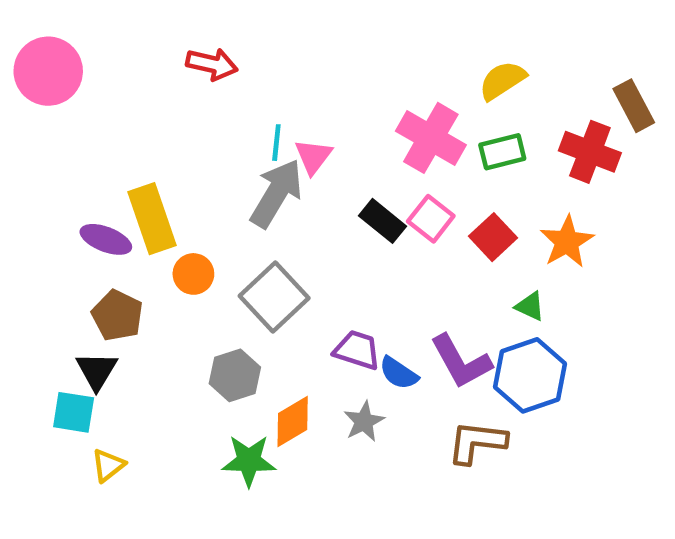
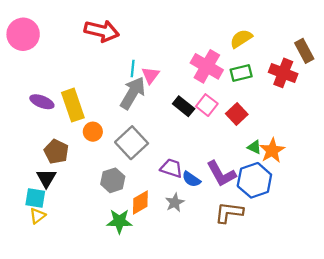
red arrow: (212, 64) -> (102, 31), size x1.4
purple ellipse: (106, 239) -> (42, 102), moved
orange star: (567, 242) -> (272, 150), moved
yellow triangle: (108, 465) -> (37, 216), moved

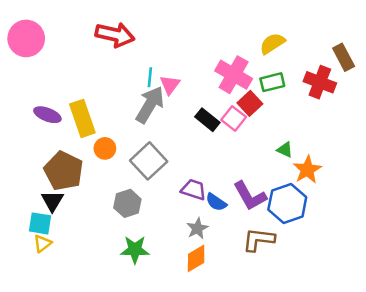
red square: (237, 114) -> (250, 103), moved
green triangle: (254, 147) -> (285, 150), moved
brown pentagon: (56, 152) -> (64, 171), size x1.4
orange diamond: (140, 202) -> (196, 258), moved

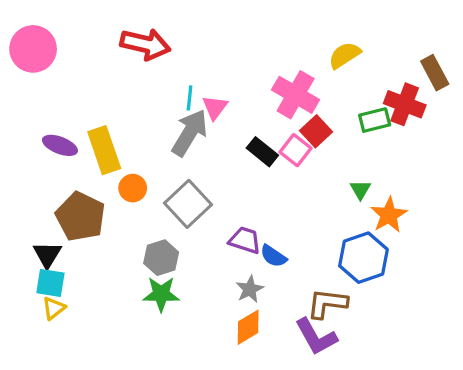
green rectangle: (272, 82) -> (375, 120), moved
green triangle: (285, 150) -> (360, 190), turned 35
purple L-shape: (250, 196) -> (316, 337), moved
black triangle: (52, 201) -> (47, 254), moved
green star: (135, 250) -> (161, 294), moved

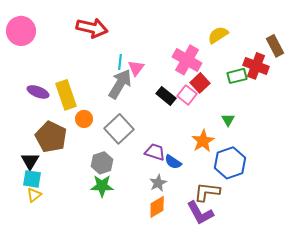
orange star: (389, 215) -> (203, 141), moved

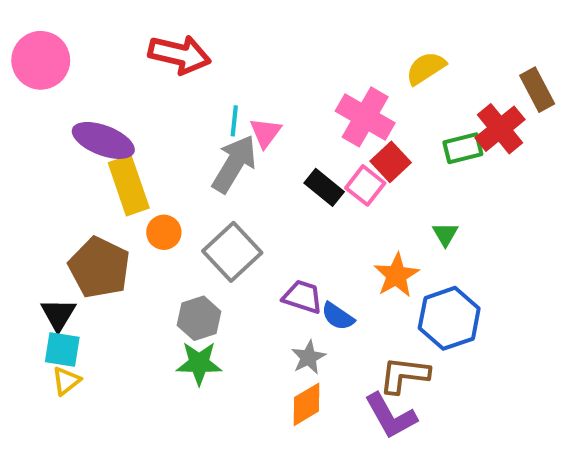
red cross: (256, 66) -> (500, 129), turned 30
purple ellipse: (38, 92) -> (103, 140), moved, size x1.4

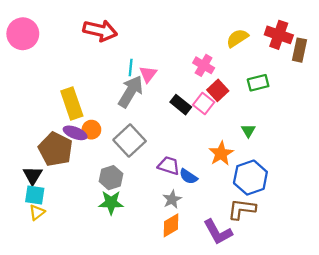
brown rectangle: (537, 90) -> (299, 50), turned 40
pink cross: (365, 117) -> (204, 65), size x0.7
red cross: (500, 129) -> (279, 35), moved, turned -32
purple ellipse: (103, 140) -> (75, 133), moved, size x0.7
brown L-shape: (404, 375) -> (242, 209), moved

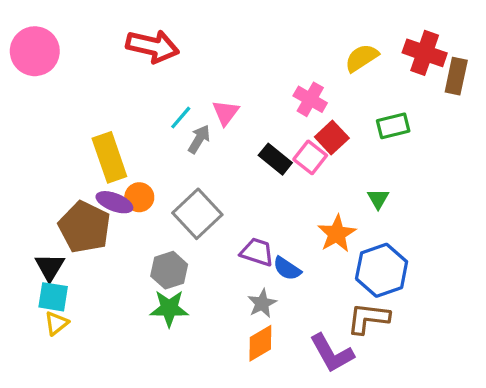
cyan line: (131, 68) -> (181, 118), moved, turned 35
gray arrow: (131, 91) -> (199, 139), size x0.6

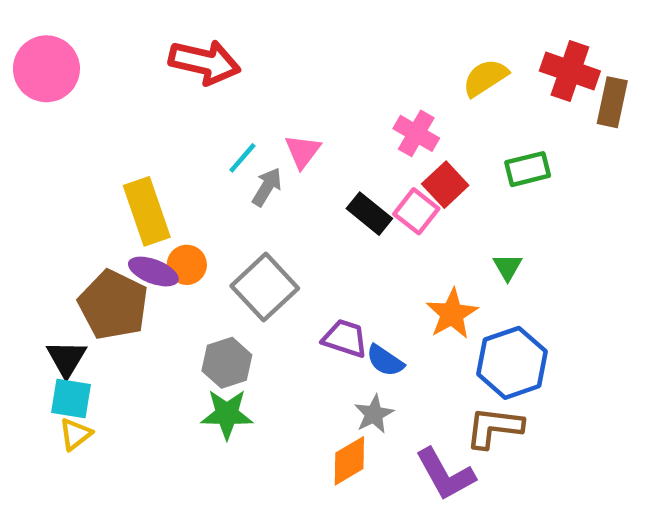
gray star: (262, 303) -> (374, 414), moved

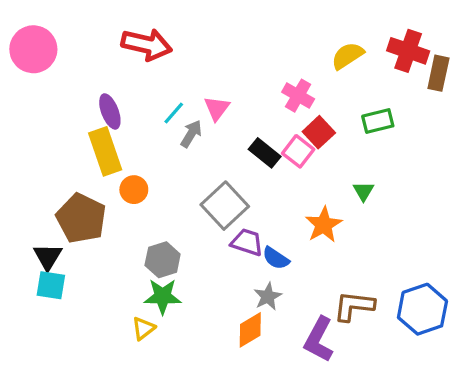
purple ellipse: (153, 272) -> (110, 111), moved, turned 48
gray square: (265, 287) -> (225, 206), moved
blue hexagon: (512, 363) -> (422, 309), moved
yellow triangle: (75, 434) -> (143, 328), moved
purple L-shape: (445, 474) -> (319, 339), turned 57

